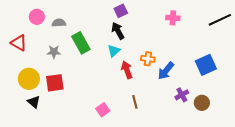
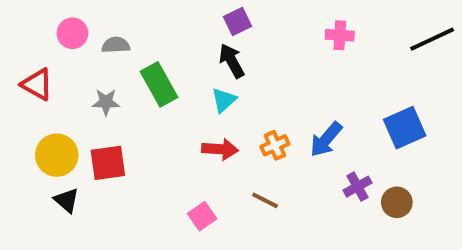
orange cross: (148, 59) -> (275, 145), moved, turned -32
red arrow: (127, 70) -> (220, 149), moved, turned 114
brown line: (135, 102) -> (265, 200), turned -48

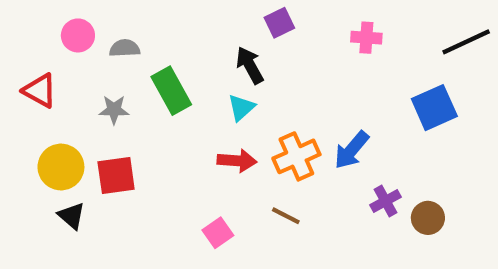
purple square: (238, 21) -> (279, 23), moved
blue square: (405, 128) -> (434, 108), moved
orange cross: (275, 145) -> (296, 156), size x1.5

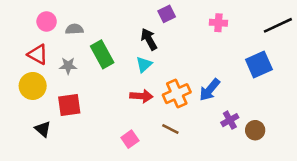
red triangle: (40, 91) -> (38, 54), moved
yellow circle: (61, 167) -> (33, 86), moved

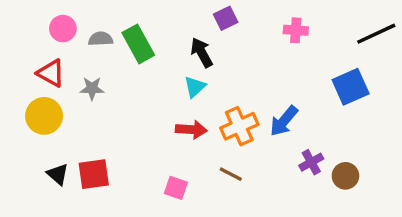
green rectangle: (102, 54) -> (138, 44), moved
red square: (69, 105) -> (94, 174), moved
pink square: (130, 139) -> (176, 188), turned -36

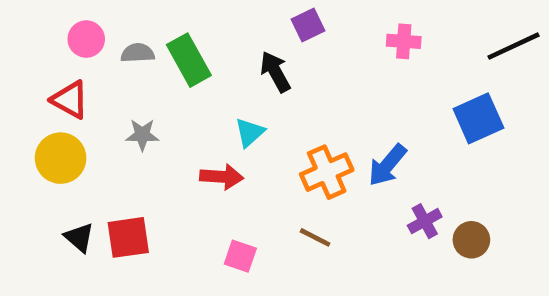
cyan triangle: (195, 87) -> (250, 132), moved
gray star: (92, 88) -> (142, 135), moved
red arrow: (191, 130) -> (222, 177), moved

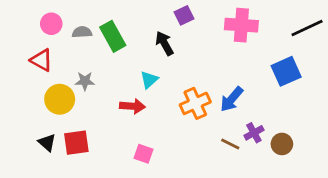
pink cross: (404, 41) -> (241, 25), size x1.6
yellow circle: (61, 158) -> (60, 99), moved
brown line: (315, 237) -> (230, 144), moved

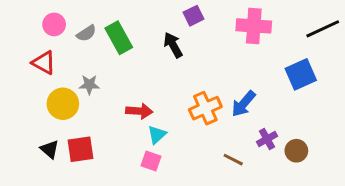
gray semicircle: (82, 32) -> (86, 33), turned 150
cyan triangle: (149, 80) -> (157, 135), moved
brown line: (230, 144) -> (233, 160), moved

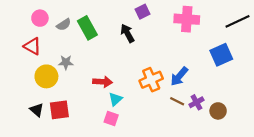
brown line: (233, 160) -> (177, 101), moved

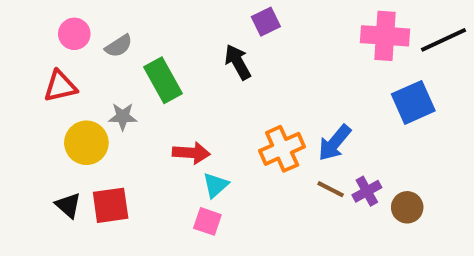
pink cross: (187, 19) -> (385, 36), moved
green rectangle: (87, 28) -> (163, 80), moved
red triangle: (32, 46) -> (60, 86), turned -42

